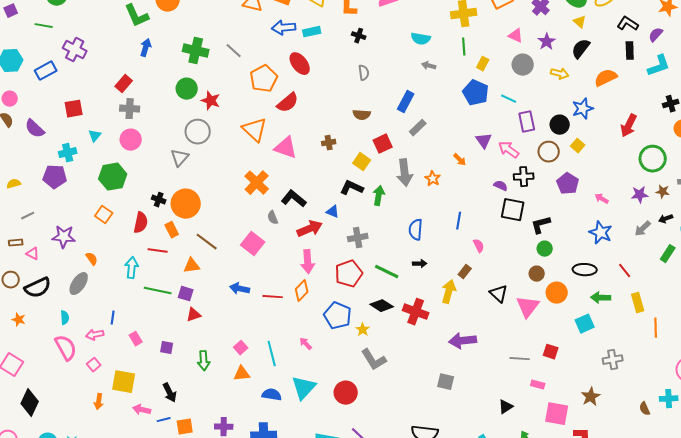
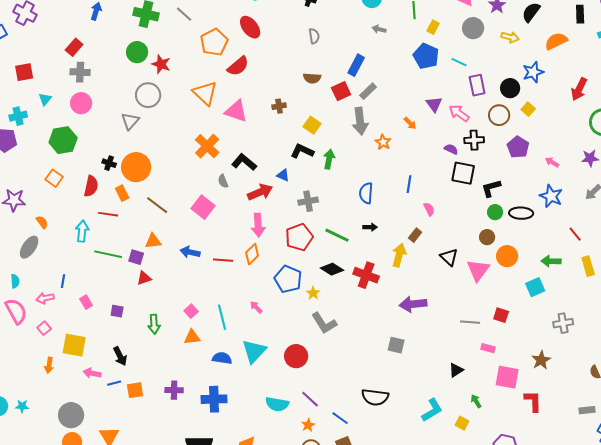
red square: (383, 144) -> (341, 91), moved
gray arrow: (405, 173) -> (360, 121), moved
orange triangle: (192, 266) -> (153, 241), moved
black ellipse: (585, 270) -> (521, 213), moved

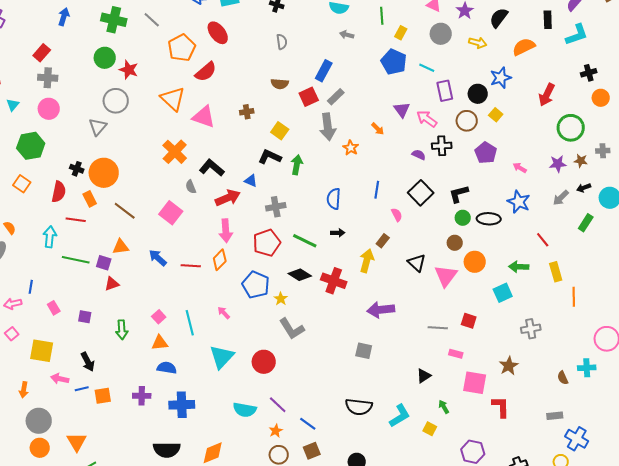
black square: (463, 173) -> (421, 193), moved, turned 35
blue arrow: (190, 252) -> (158, 258), turned 30
blue semicircle: (222, 358) -> (167, 368), moved
orange arrow: (49, 365) -> (24, 390), moved
black semicircle: (375, 397) -> (359, 407), moved

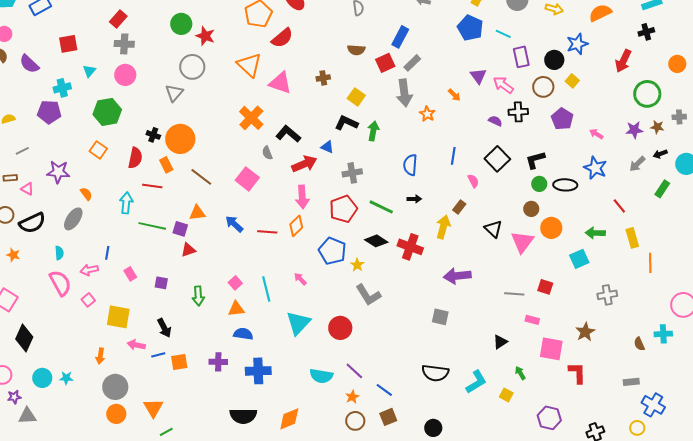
black cross: (589, 73) -> (646, 32), moved

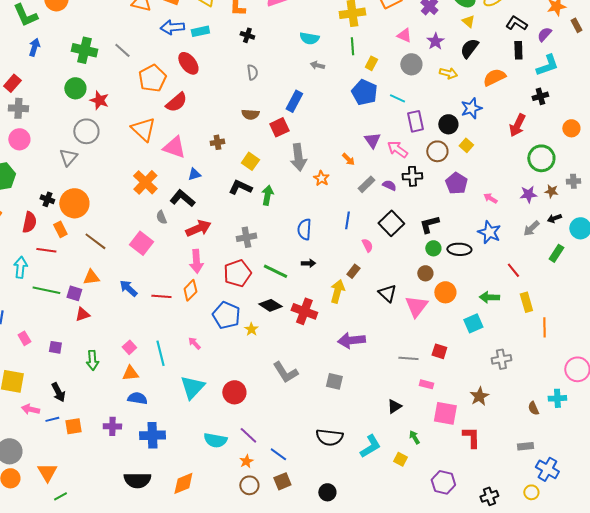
gray rectangle: (412, 63) -> (366, 184), moved
blue triangle: (327, 147) -> (194, 174), moved, turned -40
gray L-shape: (368, 295) -> (285, 372), moved

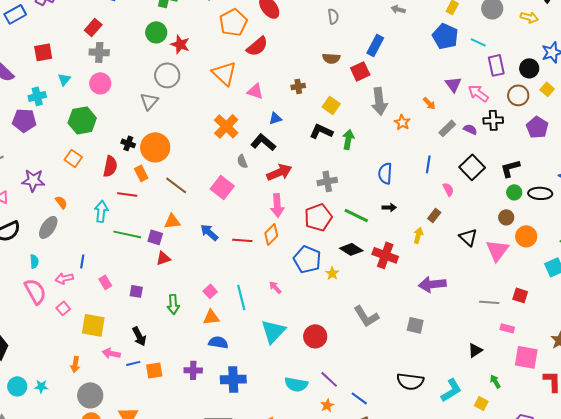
pink triangle: (174, 147) -> (255, 91), size x0.7
yellow arrow: (337, 291) -> (418, 235), size x0.7

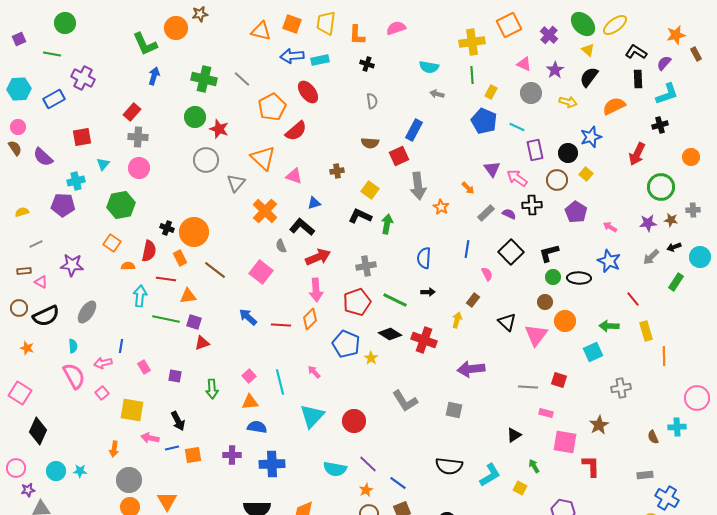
gray triangle: (149, 101) -> (236, 183), moved
orange semicircle: (61, 202) -> (128, 266), moved, turned -56
orange triangle: (172, 221) -> (188, 296), moved

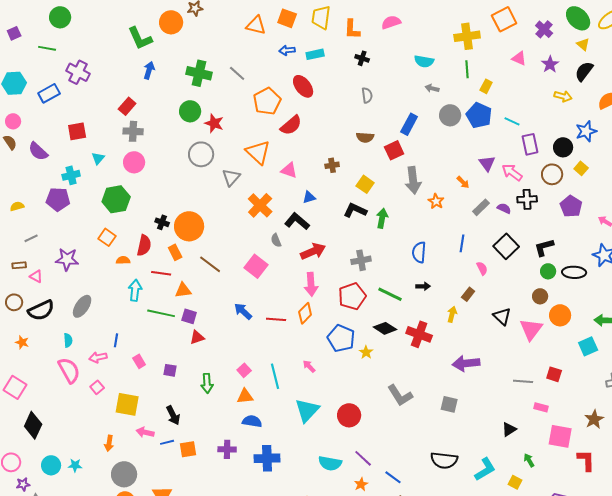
blue arrow: (292, 56) -> (287, 50), size x0.7
gray circle: (531, 93) -> (450, 115), moved

